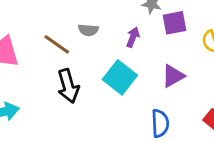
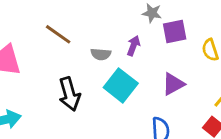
gray semicircle: (88, 30) -> (101, 54), moved
brown line: (57, 44) -> (58, 34), moved

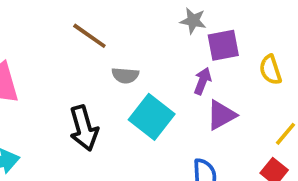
brown line: (58, 34) -> (89, 36), moved
purple arrow: (133, 46) -> (203, 81), moved

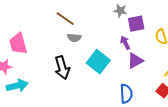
gray semicircle: (125, 75) -> (74, 38), moved
purple arrow: (203, 81) -> (125, 43), turned -48

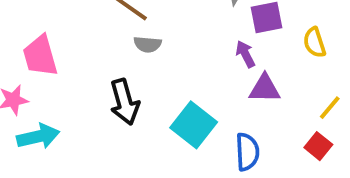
purple triangle: (135, 61) -> (265, 89), turned 30
cyan square: (98, 62) -> (194, 125), moved

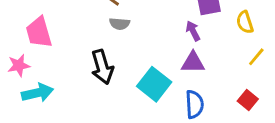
purple triangle: (265, 89) -> (193, 63), moved
yellow line: (330, 108) -> (256, 57), moved

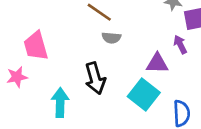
purple triangle: (193, 63) -> (157, 63), moved
cyan arrow: (37, 93) -> (60, 103), moved, turned -76

